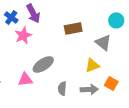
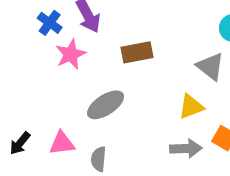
brown rectangle: (73, 28) -> (137, 52), moved
pink triangle: (25, 79) -> (62, 143), moved
gray semicircle: (62, 88) -> (99, 159), moved

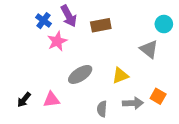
brown rectangle: (137, 52) -> (101, 25), moved
yellow triangle: (191, 107) -> (120, 76), moved
gray semicircle: (99, 159) -> (102, 109), moved

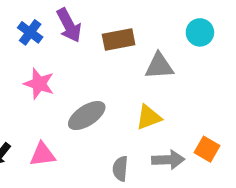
cyan circle: (164, 24) -> (200, 32), moved
pink star: (57, 41) -> (39, 84), moved, turned -30
gray triangle: (149, 49) -> (159, 66), moved, turned -42

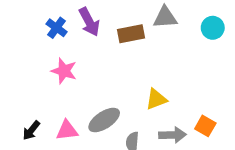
cyan circle: (200, 32) -> (213, 28), moved
gray triangle: (159, 66) -> (165, 17), moved
gray ellipse: (87, 116) -> (104, 120), moved

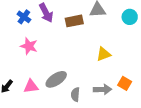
yellow triangle: (156, 99) -> (103, 54), moved

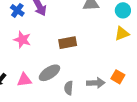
brown rectangle: (74, 21) -> (68, 43), moved
yellow triangle: (103, 54) -> (122, 34), moved

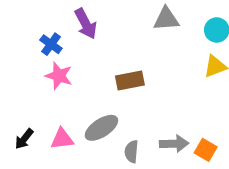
blue cross: (17, 10) -> (51, 44), moved
orange square: (118, 77) -> (206, 150), moved

